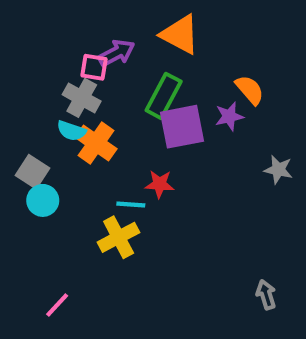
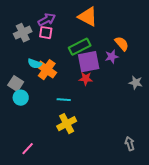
purple arrow: (116, 53) -> (47, 20), moved
green rectangle: (164, 96) -> (80, 47), turned 35
gray cross: (82, 98) -> (23, 33), moved, turned 36
red star: (160, 184) -> (86, 79), moved
yellow cross: (119, 237) -> (67, 124), moved

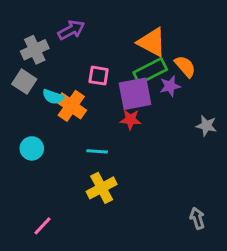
orange triangle: (88, 17) -> (152, 42), moved
pink square: (46, 33) -> (99, 76), moved
green rectangle: (80, 47) -> (150, 71), moved
gray square: (16, 84) -> (24, 82), moved

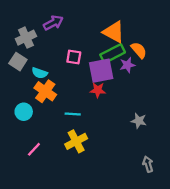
orange cross: (71, 106) -> (45, 91), moved
gray star: (206, 126) -> (139, 121), moved
pink line: (42, 226) -> (34, 149), moved

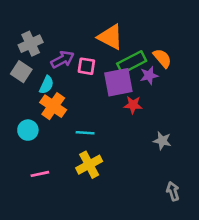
purple arrow: (53, 23) -> (62, 60), moved
orange triangle: (114, 32) -> (110, 37), moved
cyan semicircle: (40, 73) -> (47, 85), turned -84
red star: (98, 90) -> (133, 105), moved
pink line: (34, 149) -> (40, 174), turned 35

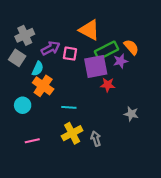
gray arrow: (173, 191) -> (96, 139), moved

